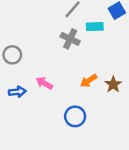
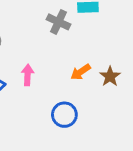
pink arrow: (44, 83) -> (28, 75), turned 63

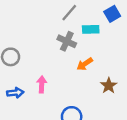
orange arrow: (81, 72) -> (85, 64), moved

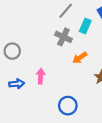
cyan rectangle: (91, 29) -> (85, 26), turned -64

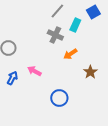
pink arrow: (41, 76) -> (34, 71), turned -64
blue arrow: (17, 84) -> (12, 78), turned -56

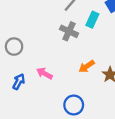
orange arrow: (70, 54) -> (87, 66), moved

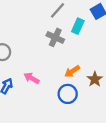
blue circle: (74, 105) -> (68, 94), moved

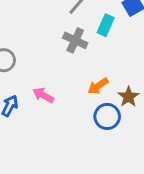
blue circle: (68, 94) -> (107, 116), moved

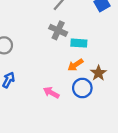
cyan rectangle: (106, 25) -> (79, 43), moved, turned 70
pink arrow: (43, 95) -> (51, 93), moved

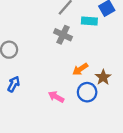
cyan rectangle: (79, 43) -> (89, 21), moved

